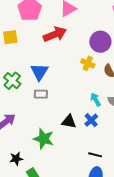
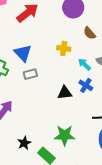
yellow cross: (88, 63) -> (64, 48), moved
green star: (44, 139) -> (65, 135), moved

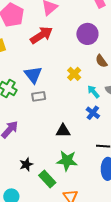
yellow cross: (64, 48) -> (74, 74), turned 32
black triangle: (65, 93) -> (63, 131), moved

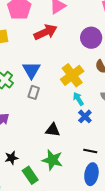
yellow cross: (74, 74) -> (72, 75), size x1.6
cyan arrow: (93, 92) -> (78, 99), moved
gray rectangle: (39, 96) -> (34, 92), turned -72

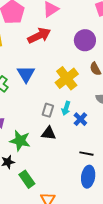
gray rectangle: (34, 92) -> (48, 110), moved
cyan arrow: (78, 99) -> (66, 108), moved, turned -128
green star: (52, 160) -> (20, 141), moved

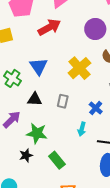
cyan arrow: (66, 108) -> (82, 129), moved
black triangle: (49, 133) -> (35, 99), moved
green rectangle: (27, 179) -> (57, 160), moved

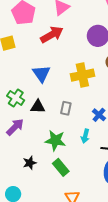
yellow cross: (79, 68) -> (82, 75), turned 30
green cross: (13, 78) -> (16, 98), moved
green star: (37, 133) -> (55, 140), moved

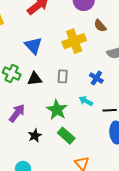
purple arrow: (15, 127) -> (17, 113), moved
cyan arrow: (85, 136) -> (86, 101), turned 112
green star: (55, 140) -> (57, 110), turned 30

